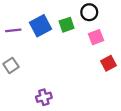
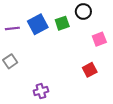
pink square: (96, 37) -> (99, 39), moved
red square: (108, 63) -> (90, 70), moved

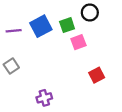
pink square: (99, 39) -> (78, 42), moved

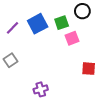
purple line: (14, 31) -> (13, 28), turned -40
red square: (97, 75) -> (89, 69), turned 32

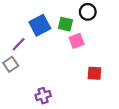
green square: (62, 23) -> (65, 24), turned 32
purple line: (13, 28) -> (19, 44), moved

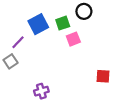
green square: (65, 24) -> (63, 23), turned -32
red square: (94, 73) -> (103, 76), moved

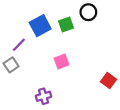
pink square: (73, 39) -> (61, 62), moved
red square: (103, 76) -> (109, 81), turned 32

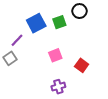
red square: (109, 81) -> (82, 65), moved
purple cross: (44, 96) -> (58, 87), moved

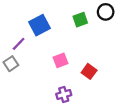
black circle: (79, 11) -> (106, 12), moved
green square: (59, 22) -> (80, 20), moved

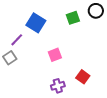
blue square: (40, 25) -> (36, 23), turned -30
red square: (89, 71) -> (83, 77), moved

